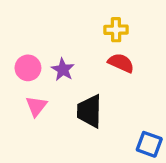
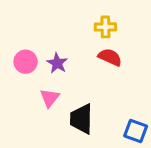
pink triangle: (36, 106) -> (50, 98), moved
black trapezoid: (89, 111) -> (81, 119), moved

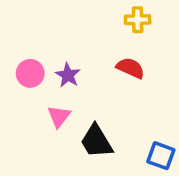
yellow cross: (105, 27) -> (138, 20), moved
black trapezoid: (81, 119) -> (96, 141), turned -32

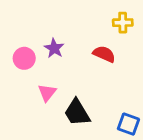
yellow cross: (138, 20) -> (123, 23), moved
purple star: (68, 75) -> (54, 48), moved

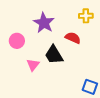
purple star: (54, 48) -> (44, 23), moved, size x1.5
black trapezoid: (77, 113) -> (54, 55), moved

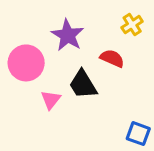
yellow cross: (86, 16) -> (132, 25), turned -32
pink circle: (17, 41) -> (26, 63), size x1.5

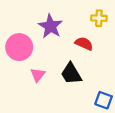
yellow cross: (132, 25) -> (99, 18), turned 35
black trapezoid: (83, 84) -> (71, 74), moved

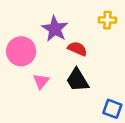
red semicircle: (84, 44) -> (77, 49), moved

